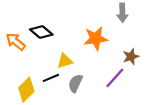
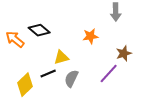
orange star: (96, 38) -> (90, 36), size x0.7

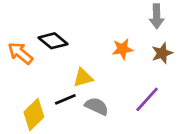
brown star: (124, 53) -> (162, 53), moved
gray semicircle: (71, 79) -> (97, 106), turned 90

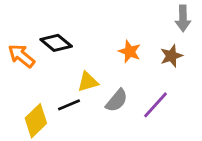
gray arrow: (157, 16) -> (183, 18), moved
orange star: (123, 49) -> (130, 51), turned 30
gray semicircle: (97, 106) -> (117, 101), moved, turned 105

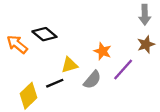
orange star: (130, 51) -> (103, 51), moved
brown star: (171, 56) -> (146, 44), moved
purple line: (156, 105) -> (123, 69), moved

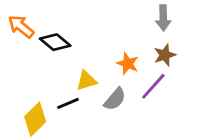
gray arrow: (145, 15) -> (163, 18), moved
orange arrow: (17, 44) -> (21, 27), moved
brown star: (146, 44) -> (165, 55), moved

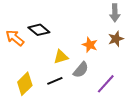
orange arrow: (21, 27) -> (15, 38), moved
purple line: (153, 86) -> (106, 84), moved
black line: (68, 103) -> (55, 81), moved

